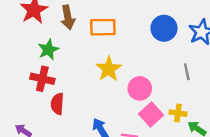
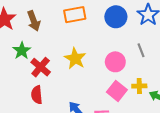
orange rectangle: (103, 27) -> (75, 15), moved
red cross: (42, 79) -> (41, 67), moved, turned 36
pink circle: (140, 88) -> (115, 62), moved

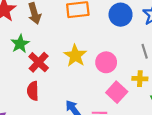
pink circle: (115, 62) -> (106, 62), moved
yellow cross: (139, 86) -> (140, 79), moved

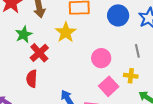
yellow star: (75, 56) -> (66, 32), moved

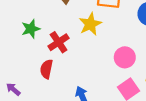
green star: (24, 34) -> (31, 29), moved

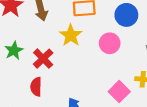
pink circle: (125, 57) -> (110, 43), moved

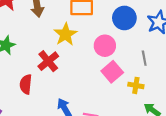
red cross: (43, 59) -> (48, 61), moved
pink square: (119, 92) -> (112, 72), moved

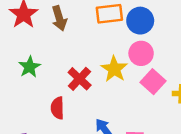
blue circle: (124, 18) -> (140, 21), moved
yellow star: (66, 34) -> (114, 69), moved

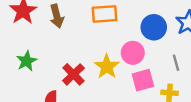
blue circle: (140, 21) -> (154, 27), moved
pink square: (153, 82) -> (143, 80), turned 30

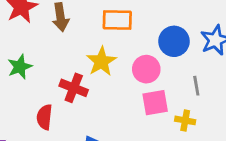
yellow star: (107, 67) -> (101, 61), moved
red cross: (73, 74) -> (74, 88), turned -30

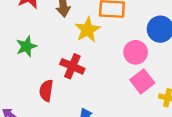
yellow star: (101, 61) -> (87, 30), moved
pink square: (155, 103) -> (142, 81), turned -30

